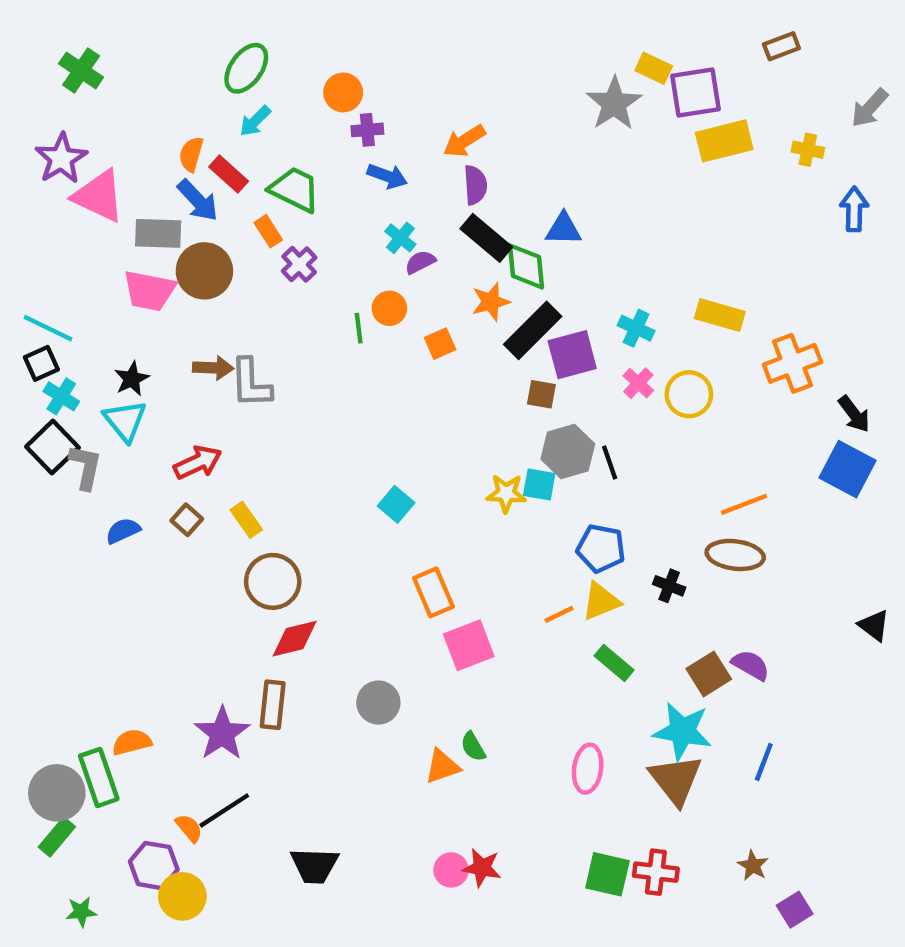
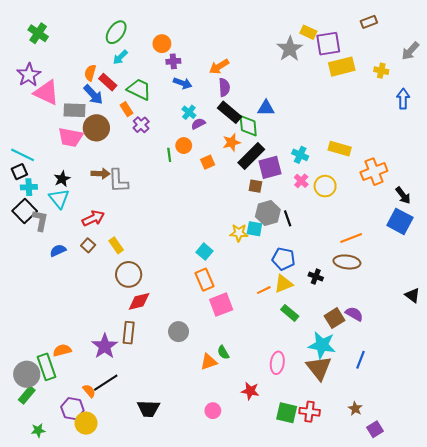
cyan cross: (61, 396) -> (29, 187), turned -35
cyan square: (396, 504) -> (205, 252), moved
red star: (482, 868) -> (250, 391), moved

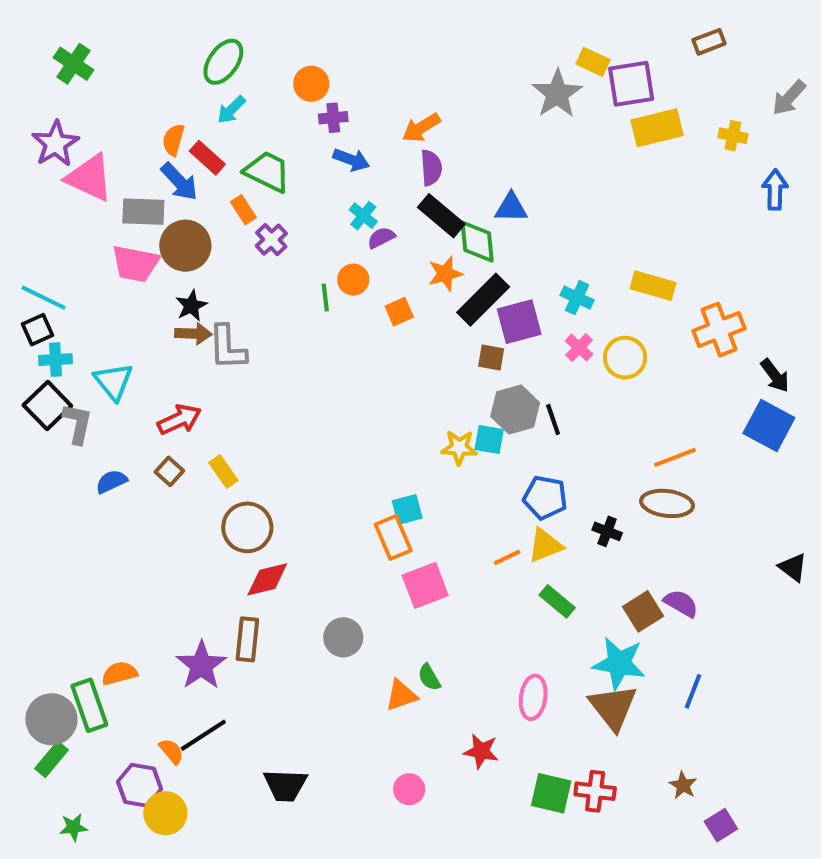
black star: (62, 179) -> (191, 306), moved
cyan square: (205, 252) -> (407, 509), moved, turned 35

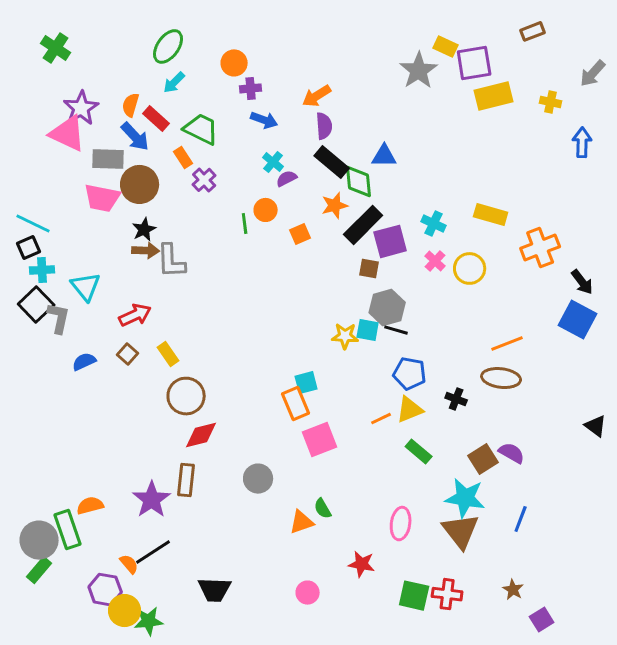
purple star: (55, 144) -> (81, 108), moved
black line: (553, 420) -> (396, 330), moved, turned -55
green star: (73, 827) -> (149, 621), moved, size x1.4

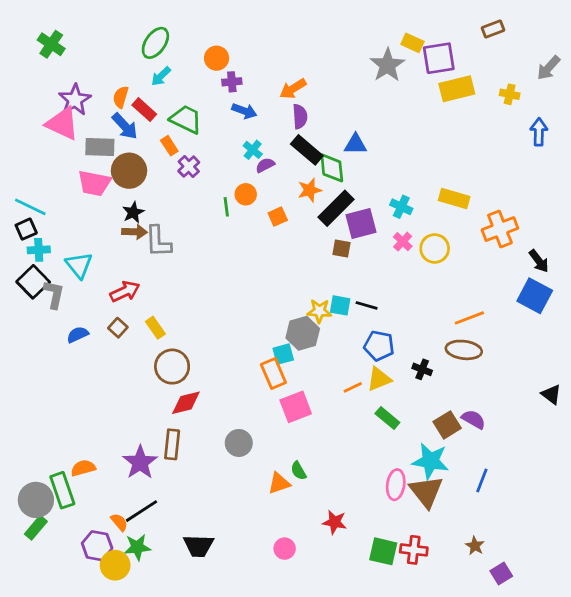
gray hexagon: (387, 307) -> (303, 333), moved
pink ellipse: (401, 524) -> (396, 485), moved
green star: (149, 621) -> (137, 547), moved

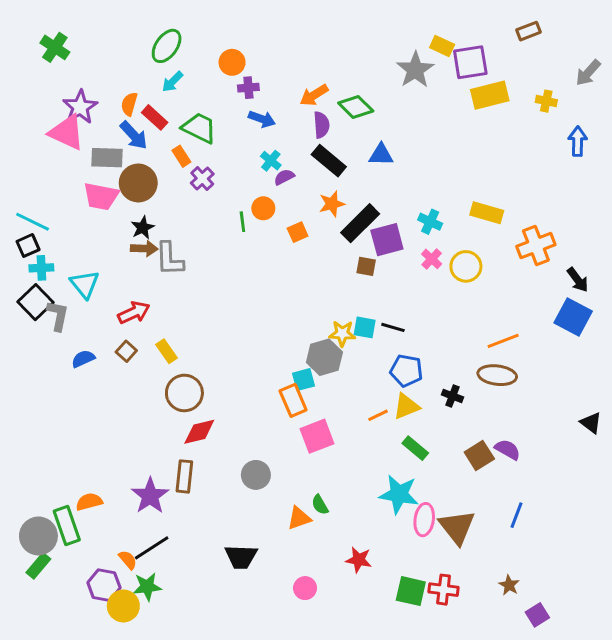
green diamond: (332, 168) -> (356, 107), moved, turned -40
cyan star: (430, 461) -> (399, 494), moved
black trapezoid: (198, 546) -> (241, 557), moved

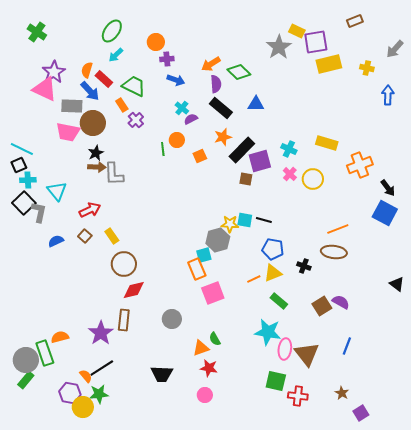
red star: (359, 560) -> (209, 368), moved
green square: (411, 591) -> (276, 381), moved

